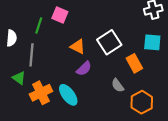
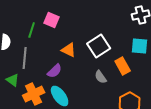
purple semicircle: (84, 69) -> (55, 71), moved
gray semicircle: (118, 85) -> (101, 77), moved

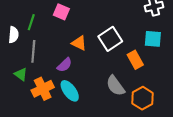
green line: (32, 30) -> (31, 22), moved
gray semicircle: (101, 77) -> (115, 86), moved, size x1.5

